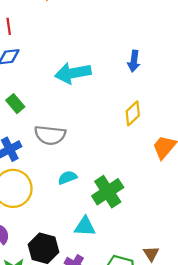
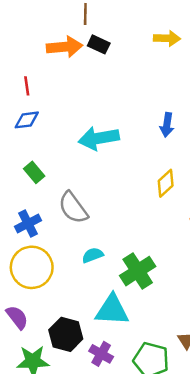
gray semicircle: (50, 135) -> (73, 208), turned 48
cyan triangle: (85, 226) -> (112, 310), size x1.4

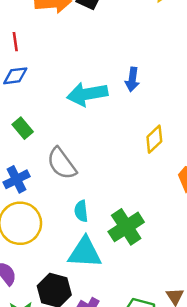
blue arrow: (167, 125) -> (132, 79), moved
cyan semicircle: (93, 255) -> (81, 211), turned -75
cyan triangle: (112, 310) -> (85, 253), moved

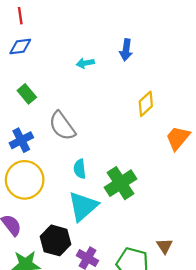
cyan arrow: (87, 94) -> (85, 63), size x0.5
cyan triangle: (85, 253) -> (83, 206), turned -44

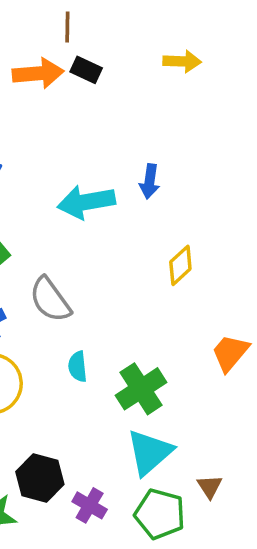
cyan arrow: (85, 63) -> (86, 202), size x2.0
orange trapezoid: (178, 138) -> (230, 353), moved
cyan triangle: (83, 206) -> (150, 452), moved

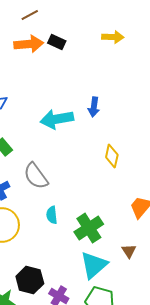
brown line: (67, 27) -> (30, 15), moved, turned 60
yellow diamond: (180, 265) -> (112, 156), turned -35
brown triangle: (210, 487) -> (129, 251), moved

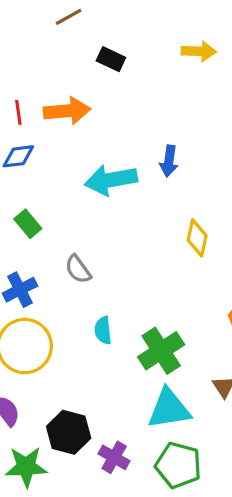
orange arrow: (29, 44) -> (67, 111), moved
gray semicircle: (36, 176) -> (78, 269), size x0.7
cyan triangle: (94, 265) -> (169, 409), turned 32

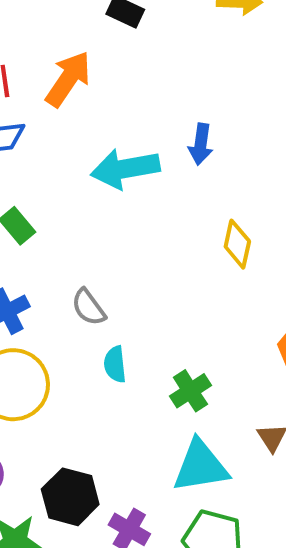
orange arrow: (67, 111) -> (68, 79), turned -51
gray semicircle: (78, 269) -> (89, 307), moved
green cross: (161, 351) -> (190, 391), size x0.7

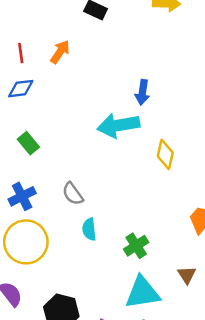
orange arrow: (68, 79) -> (60, 52), size x0.7
cyan arrow: (125, 169) -> (118, 125), moved

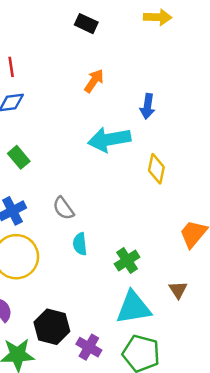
orange arrow: (60, 52) -> (94, 81), moved
blue arrow: (142, 92) -> (147, 106), moved

